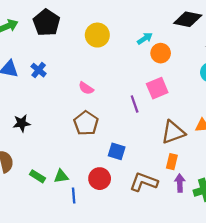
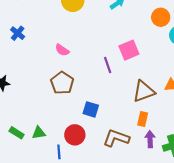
orange circle: (161, 53) -> (161, 17), moved
blue line: (74, 196) -> (59, 152), moved

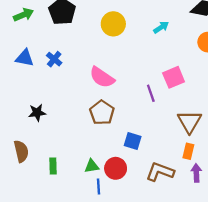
pink semicircle: (62, 50) -> (102, 77), size x1.6
brown triangle: (144, 91) -> (189, 122), turned -40
green rectangle: (17, 133) -> (53, 166), turned 56
green triangle: (39, 133) -> (92, 166), moved

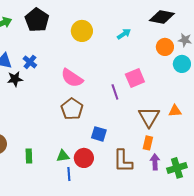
black star: (37, 113) -> (15, 79), moved
brown L-shape: (160, 172) -> (123, 161), turned -110

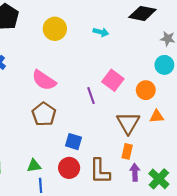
cyan arrow: (124, 34) -> (101, 32), turned 48
orange circle: (165, 47) -> (146, 90), moved
pink square: (135, 78) -> (113, 80), turned -30
red circle: (84, 158) -> (69, 168), moved
green cross: (177, 168) -> (159, 179), turned -30

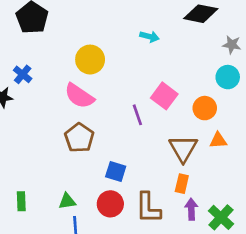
yellow circle: (55, 29) -> (90, 60), moved

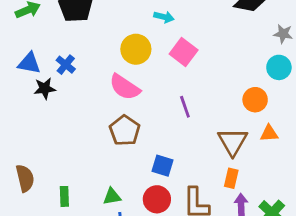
cyan arrow: (149, 37) -> (164, 17), moved
pink square: (164, 96) -> (184, 52), moved

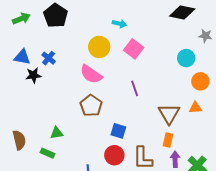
cyan circle: (279, 67) -> (186, 58), moved
orange circle: (255, 100) -> (200, 81), moved
green rectangle: (64, 196) -> (48, 153), turned -64
green triangle: (112, 196) -> (57, 133), moved

